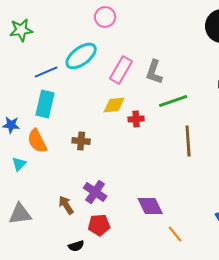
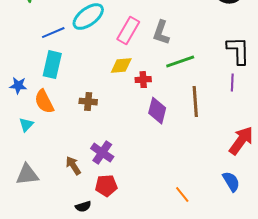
purple diamond: (150, 206) -> (157, 111), moved, turned 40

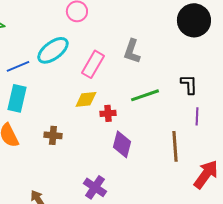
gray L-shape: (161, 33) -> (132, 51), moved
black L-shape: (238, 51) -> (189, 84), moved, size x0.7
brown line: (195, 102) -> (175, 146), moved
purple cross: (102, 153) -> (95, 187), moved

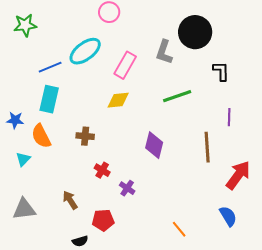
black circle: (194, 20) -> (195, 32), moved
black L-shape: (189, 84) -> (221, 71), moved
red cross: (108, 113) -> (102, 170), moved, turned 35
purple cross: (95, 187) -> (127, 188), size x0.7

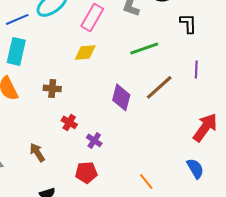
brown line: (207, 147) -> (159, 87), moved, turned 52
red pentagon: (103, 220) -> (86, 172), moved

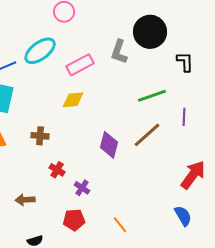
pink rectangle: (92, 17) -> (80, 65), turned 32
black L-shape: (188, 23) -> (185, 62), moved
green line: (144, 48) -> (152, 96), moved
brown arrow: (37, 152) -> (25, 200), turned -60
orange line: (146, 181) -> (120, 225), moved

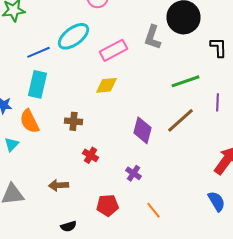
purple cross: (82, 188) -> (134, 173), moved

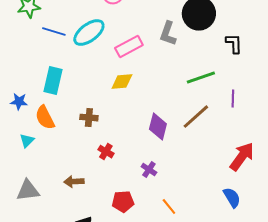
blue line: (38, 52) -> (54, 32), moved, turned 40

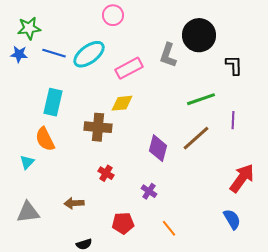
blue star: (19, 102) -> (19, 54), moved
brown cross: (89, 118) -> (98, 127), moved, size x1.5

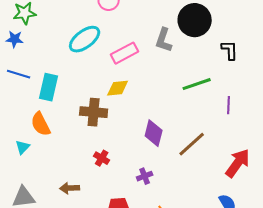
blue line: (54, 53) -> (19, 74), moved
brown line: (196, 138) -> (192, 144), moved
purple cross: (149, 191) -> (145, 176), turned 35

